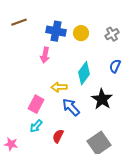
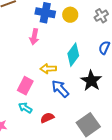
cyan arrow: (36, 126) -> (25, 108), turned 80
red semicircle: (58, 136) -> (47, 118), turned 40

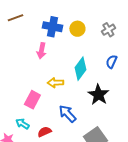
blue arrow: (60, 89) -> (67, 114), moved
cyan arrow: (25, 108) -> (22, 124), moved
red semicircle: (47, 118) -> (44, 132), moved

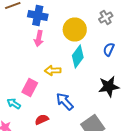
blue cross: (52, 27) -> (38, 16), moved
yellow circle: (77, 29) -> (75, 30), moved, size x1.5
black star: (98, 95) -> (109, 86), moved, turned 30
cyan arrow: (22, 124) -> (14, 104), moved

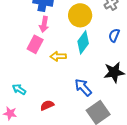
pink rectangle: (30, 88) -> (35, 44), moved
blue arrow: (65, 102) -> (83, 87), moved

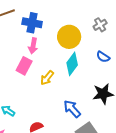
blue semicircle: (114, 35) -> (103, 57), turned -80
yellow arrow: (58, 56) -> (47, 78), turned -49

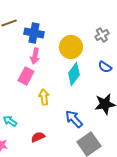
yellow arrow: (47, 78) -> (44, 97), moved, turned 133

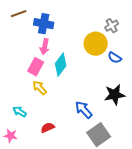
yellow circle: (71, 47) -> (96, 44), moved
cyan diamond: (74, 74) -> (61, 65), moved
yellow arrow: (44, 97) -> (40, 88), moved, turned -35

